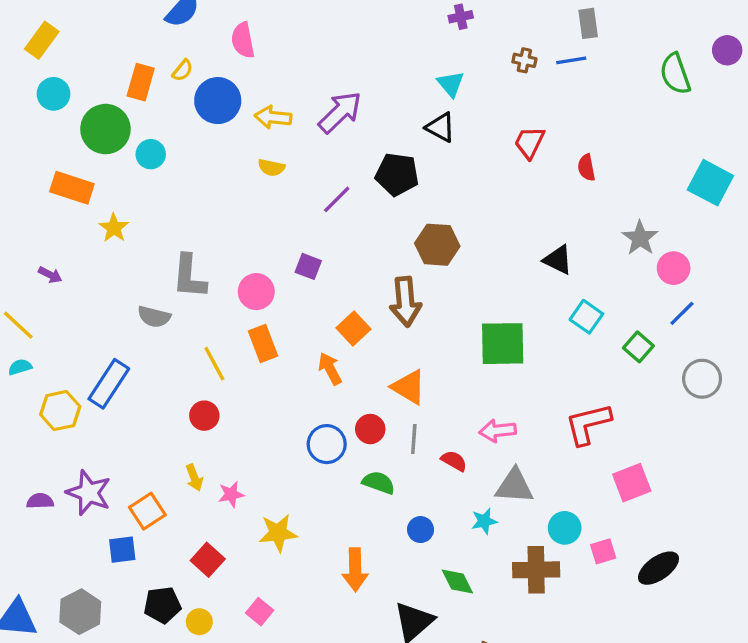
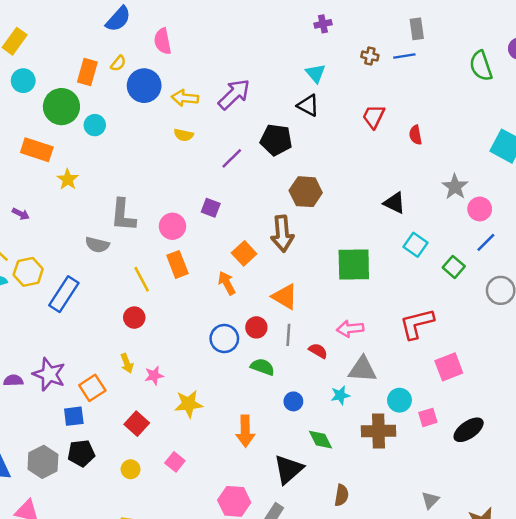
yellow hexagon: (60, 411) -> (28, 272), moved
black pentagon: (162, 605) -> (81, 453), moved

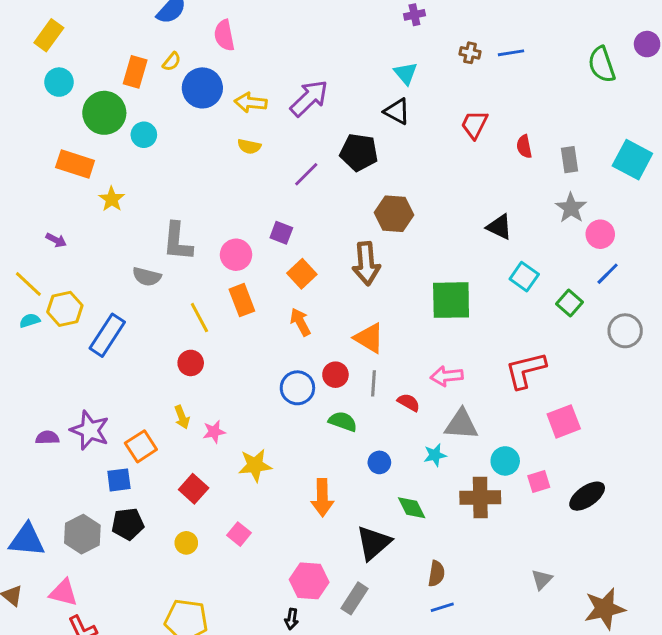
gray rectangle: (417, 29) -> (570, 160), moved
orange square: (244, 253) -> (302, 274), moved

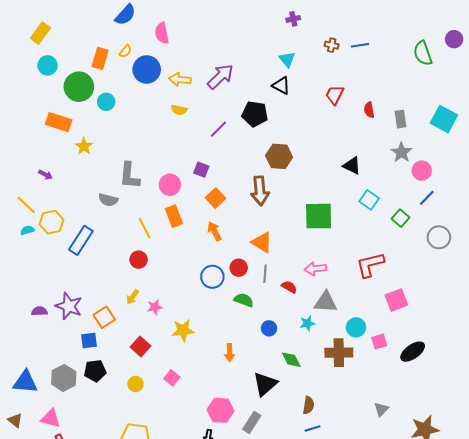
yellow arrow: (182, 417) -> (132, 297), turned 56
orange arrow: (322, 498) -> (230, 353), size x0.7

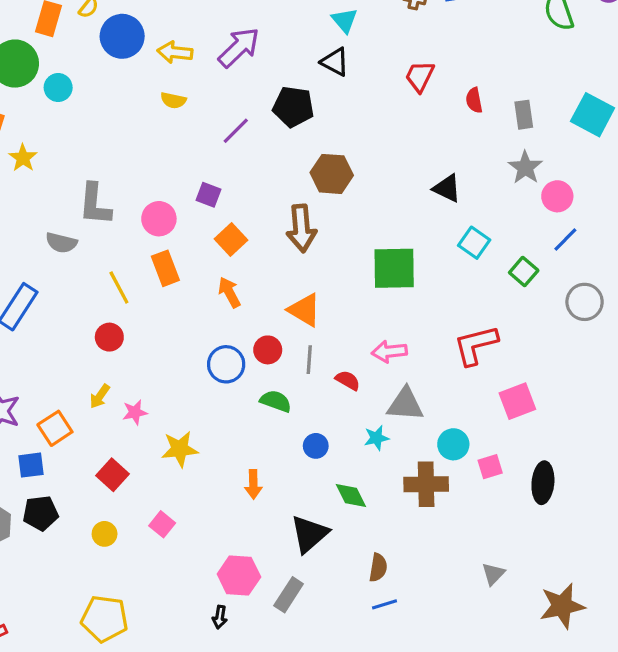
black ellipse: (413, 352) -> (543, 483), turned -50

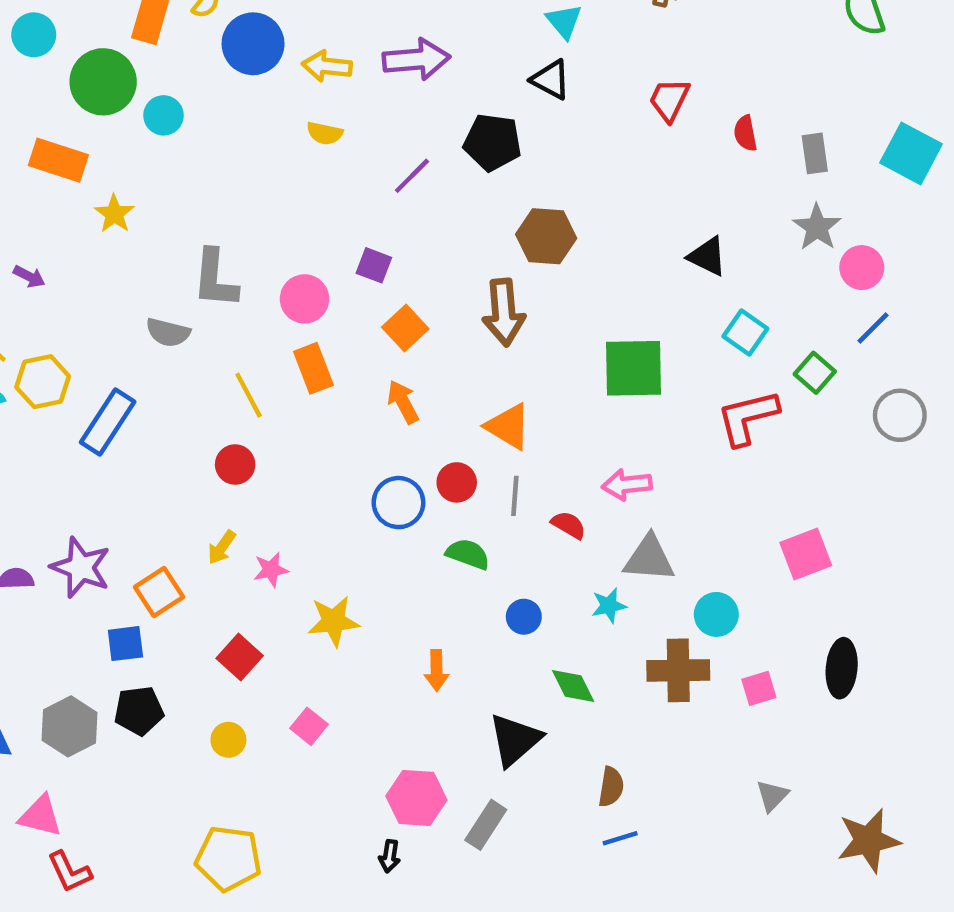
purple arrow: (239, 48) -> (416, 59), turned 39
red L-shape: (476, 345) -> (748, 418), moved
pink square: (490, 467) -> (759, 688), moved

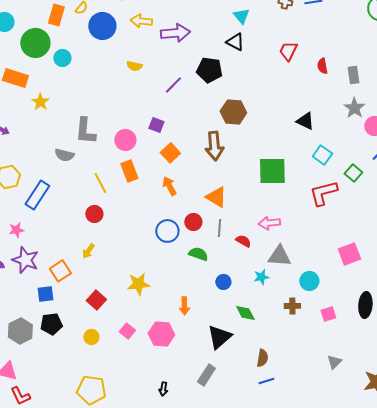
yellow arrow: (327, 66) -> (141, 21), moved
pink star: (271, 570) -> (16, 230), moved
brown cross: (678, 670) -> (292, 306), size x0.6
pink hexagon: (416, 798) -> (161, 334), moved

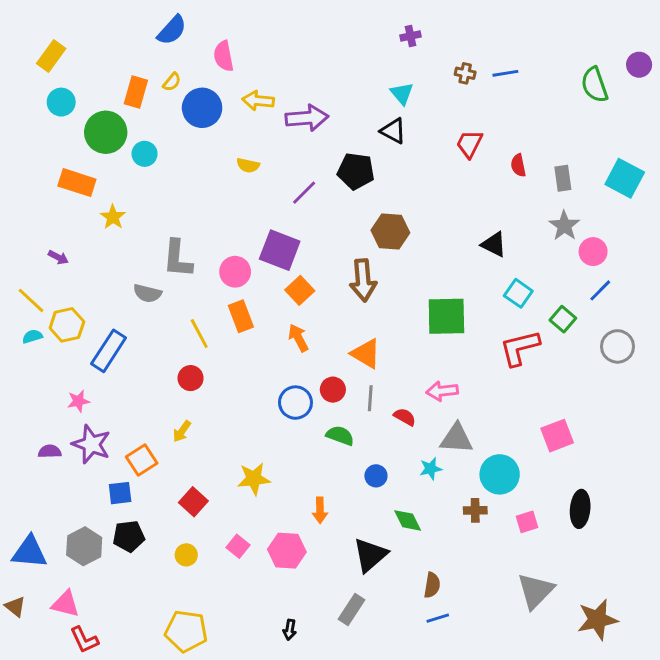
purple square: (156, 125) -> (280, 250), size x1.8
cyan circle: (309, 281) -> (500, 474), size x1.4
gray triangle: (334, 362) -> (536, 591), size x1.8

